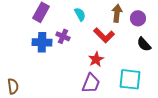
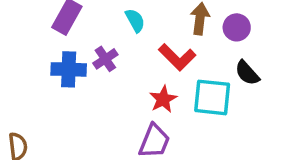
purple cross: (63, 36) -> (105, 59), turned 32
cyan square: (130, 79) -> (212, 97), moved

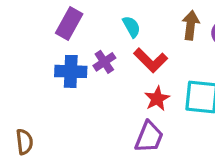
red L-shape: (177, 57) -> (151, 60), moved

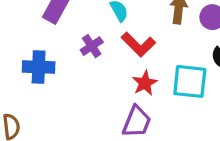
blue cross: (71, 71) -> (39, 67), moved

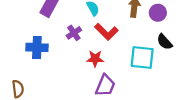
red star: (145, 83) -> (95, 59), moved, turned 30

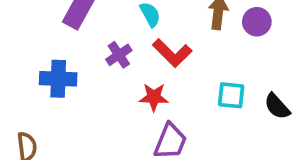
black semicircle: (165, 42) -> (277, 106), moved
cyan square: (142, 58) -> (231, 95), size x0.7

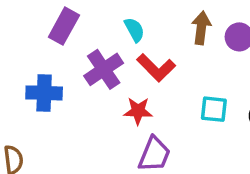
purple cross: (119, 55) -> (104, 69), size x1.5

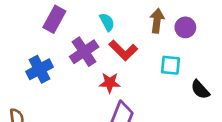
blue cross: (44, 93) -> (40, 69), turned -30
cyan square: (214, 109) -> (170, 65), moved

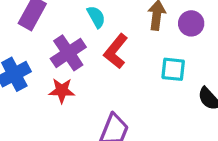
red L-shape: (123, 50) -> (116, 51), turned 84
red star: (110, 83) -> (62, 91), moved

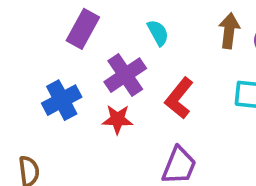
red L-shape: (116, 51) -> (179, 98), moved

